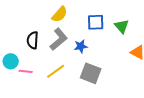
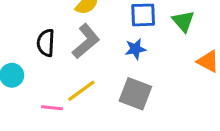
blue star: (81, 46) -> (135, 49), moved
pink line: (26, 71) -> (52, 108), moved

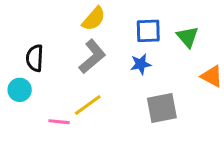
black semicircle: (46, 43) -> (35, 58), moved
gray square: (135, 94) -> (162, 108), moved, turned -32

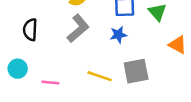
cyan circle: (20, 90) -> (18, 69), moved
yellow line: (88, 105) -> (100, 76), moved, turned 55

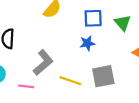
gray L-shape: (78, 28) -> (43, 63), moved

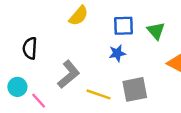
pink line: (26, 86) -> (39, 101), moved, turned 42

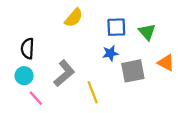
cyan circle: (17, 87) -> (24, 76), moved
gray square: (135, 89) -> (133, 71), moved
yellow line: (99, 94) -> (93, 92), turned 50

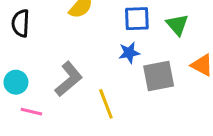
black semicircle: (28, 48) -> (21, 23), moved
pink line: (36, 98) -> (31, 112), turned -35

